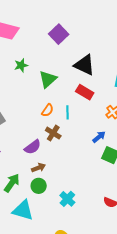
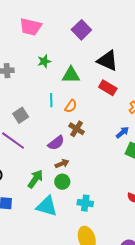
green triangle: (48, 79) -> (71, 75), turned 42
cyan line: (67, 112) -> (51, 100), moved
cyan cross: (67, 199) -> (85, 203), moved, turned -35

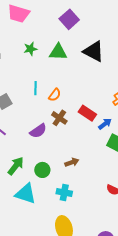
green triangle: (71, 75) -> (58, 52), moved
red rectangle: (108, 88) -> (87, 113), moved
brown arrow: (62, 164) -> (72, 162), moved

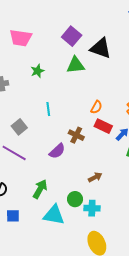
black triangle: (94, 51) -> (101, 48), moved
green triangle: (58, 52) -> (75, 65), moved
orange semicircle: (55, 95) -> (96, 107), moved
green circle: (42, 170) -> (75, 199), moved

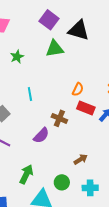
cyan cross: (92, 208) -> (90, 188), moved

